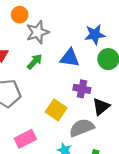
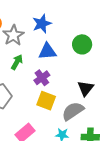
blue star: (95, 35) -> (42, 24), moved
purple cross: (82, 89) -> (42, 78), moved, turned -35

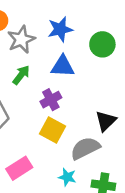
green circle: (82, 44) -> (102, 44), moved

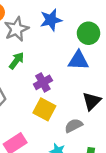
blue triangle: (63, 66) -> (78, 60), moved
gray semicircle: (85, 148) -> (74, 126), size x0.7

